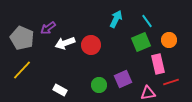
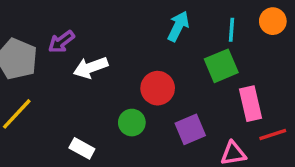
cyan line: (147, 21) -> (232, 30), turned 40
orange circle: (169, 40) -> (273, 21), moved
red circle: (91, 45) -> (158, 88), moved
green circle: (99, 85) -> (132, 123), moved

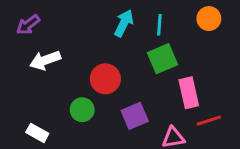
cyan line: (232, 30) -> (159, 25), moved
purple arrow: (61, 42) -> (28, 25), moved

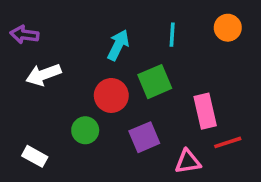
cyan arrow: (124, 23) -> (118, 45), moved
purple arrow: (28, 25) -> (24, 35), turned 45
green square: (163, 59) -> (155, 82), moved

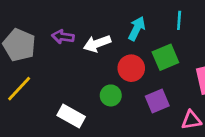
purple arrow: (24, 35) -> (63, 37), moved
white arrow: (43, 75) -> (97, 44), moved
white rectangle: (35, 156) -> (71, 116), size x1.4

